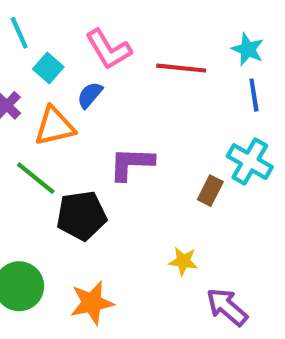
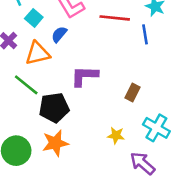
blue line: (254, 95) -> (145, 34), moved
cyan cross: (250, 162) -> (156, 128), moved
orange star: (92, 303) -> (55, 143), moved

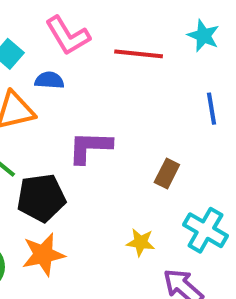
blue semicircle: (59, 34) -> (49, 80), turned 54
blue line: (145, 34) -> (212, 109), moved

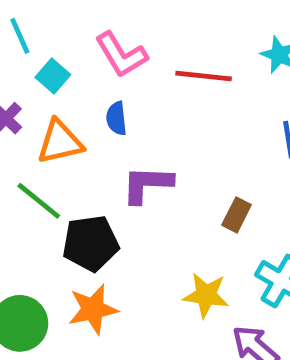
blue semicircle: (49, 80) -> (116, 118), moved, turned -100
yellow star: (141, 242) -> (206, 295), size x1.4

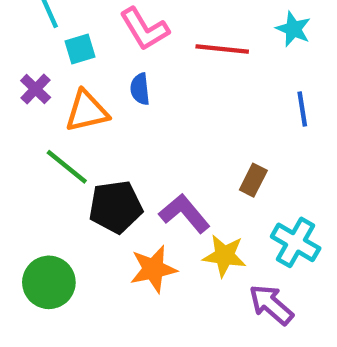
cyan square: (53, 76) -> (80, 49), turned 32
purple L-shape: (147, 184) -> (184, 213), moved, turned 48
orange star: (93, 309) -> (153, 269), moved

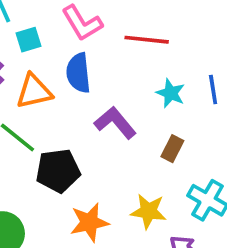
cyan star: (293, 29) -> (171, 93), moved
blue semicircle: (140, 89) -> (78, 73), size x1.5
purple L-shape: (184, 213) -> (115, 123), moved

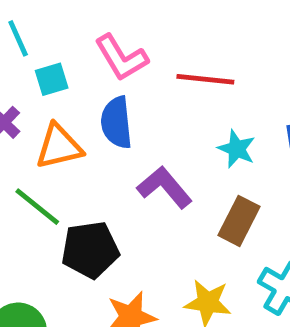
brown rectangle: (172, 149) -> (239, 221), size x1.4

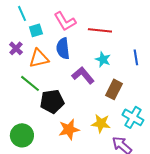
cyan star: (237, 149) -> (103, 59), moved

